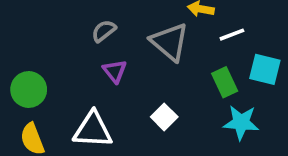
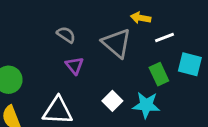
gray semicircle: (104, 31) -> (66, 35), turned 72
cyan star: (241, 122) -> (146, 105), moved

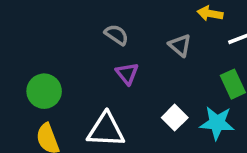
gray triangle: (117, 43) -> (180, 45), size x0.6

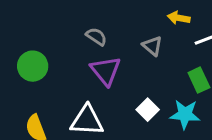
purple triangle: (127, 73) -> (106, 71), size x1.5
green circle: (44, 91) -> (33, 66), moved

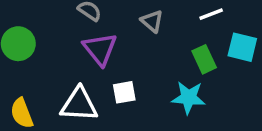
white square: (148, 110) -> (124, 92), moved, turned 35

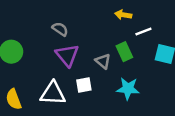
gray triangle: (152, 21) -> (103, 61), moved
green rectangle: (204, 59) -> (124, 52), moved

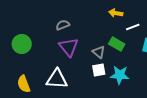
gray semicircle: (60, 29) -> (63, 25), turned -56
green rectangle: (124, 52) -> (117, 44), turned -35
white square: (84, 85) -> (99, 70), moved

